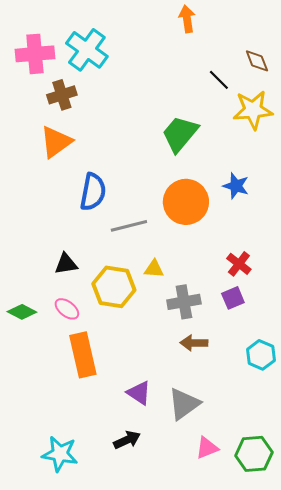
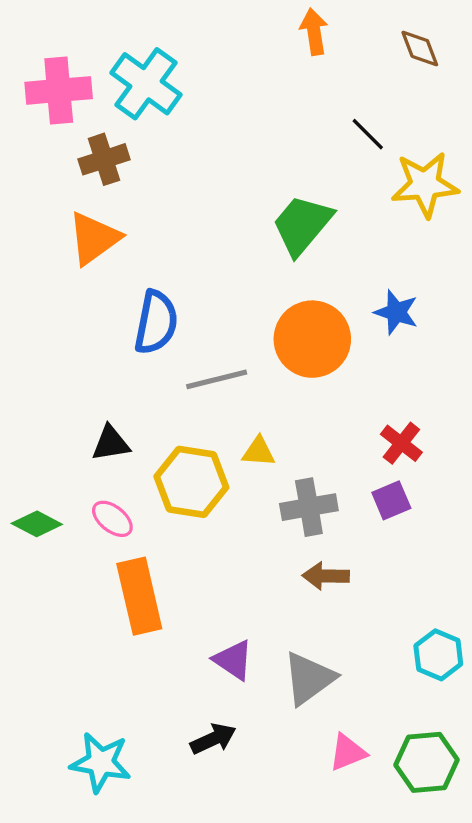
brown diamond: (257, 61) -> (420, 48), moved
cyan hexagon: (261, 355) -> (438, 655), moved

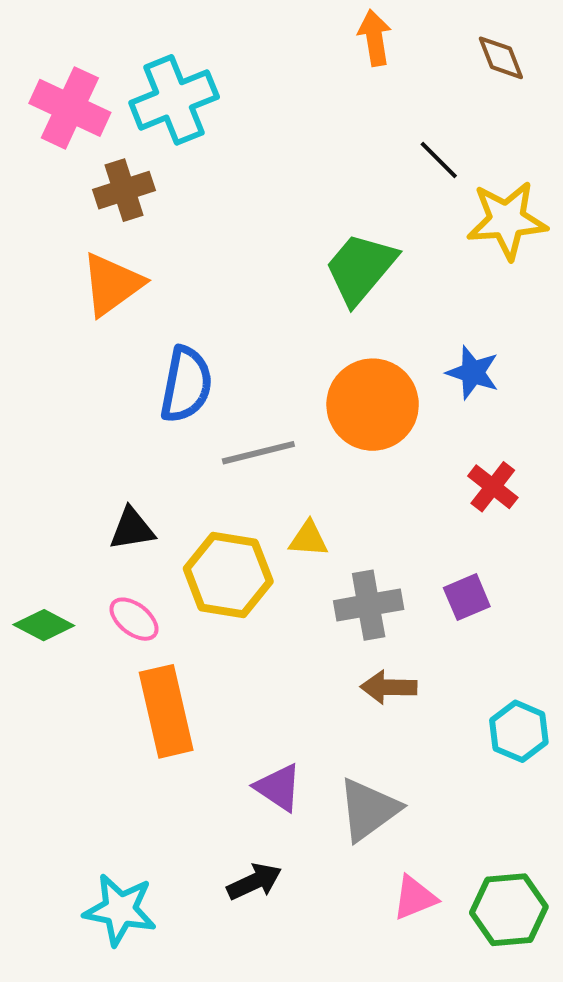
cyan cross: (146, 84) -> (174, 100), turned 32
pink cross: (59, 90) -> (70, 108), turned 30
red cross: (401, 443) -> (493, 487), moved
cyan hexagon: (438, 655) -> (519, 731), moved

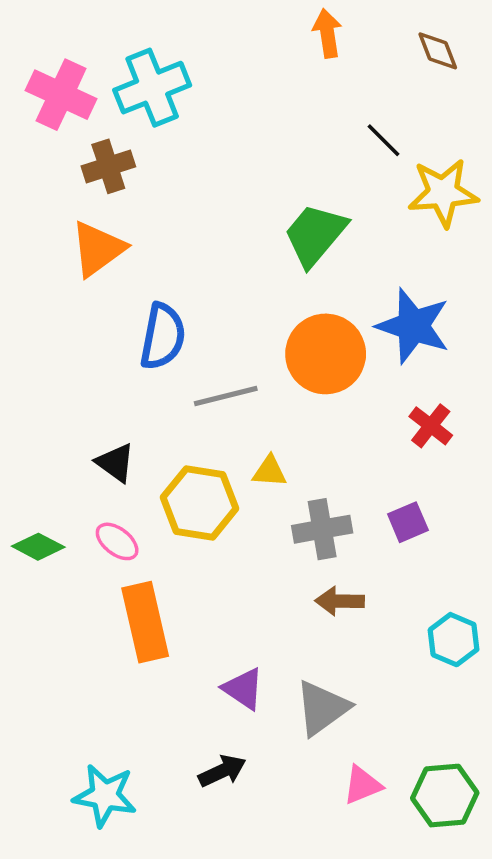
blue star: (473, 373) -> (413, 326), size x1.6
black triangle: (132, 529) -> (115, 463), turned 45

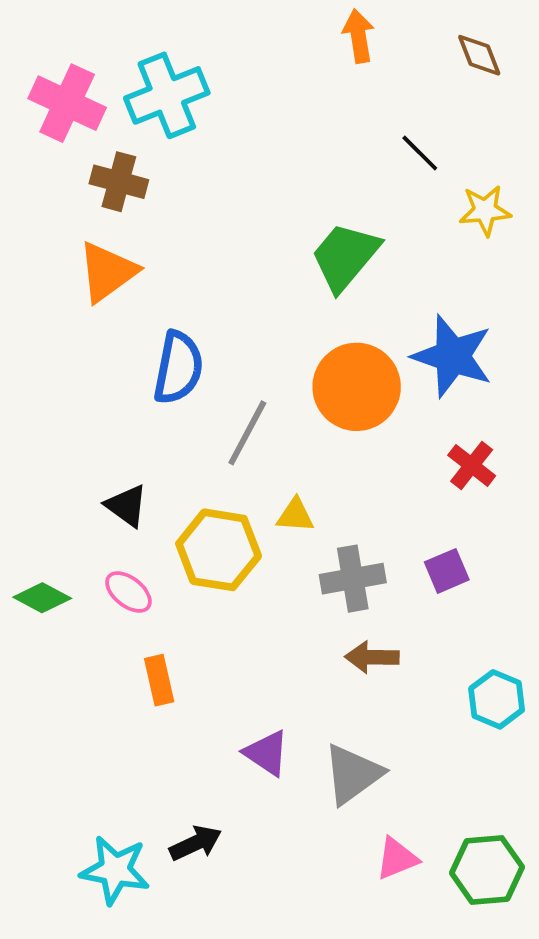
brown cross: (108, 166) -> (119, 182), turned 33
yellow star: (443, 193) -> (485, 210), size x0.7
gray line: (226, 396) -> (247, 433), turned -48
orange rectangle: (145, 622) -> (159, 680), size x0.6
black arrow: (222, 771) -> (196, 843), moved

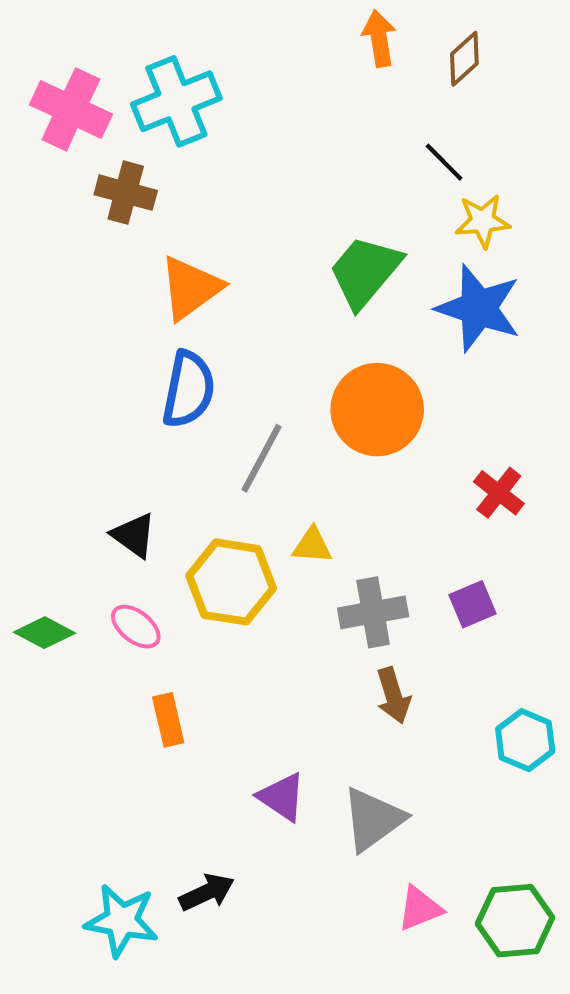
brown diamond: (479, 55) -> (464, 59), moved, turned 69
yellow star: (485, 210) -> (483, 221), moved
orange triangle: (107, 272) -> (191, 288), moved
blue star: (452, 356) -> (479, 308), moved
brown arrow: (372, 657) -> (393, 696), turned -108

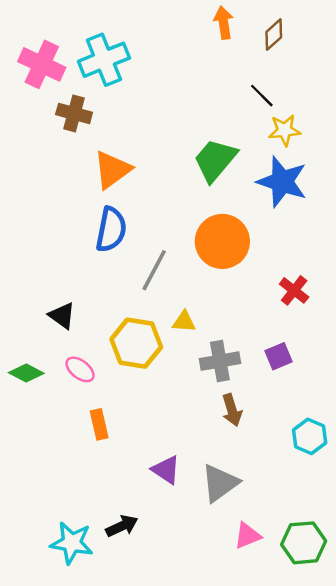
black triangle: (134, 535) -> (62, 316), moved

